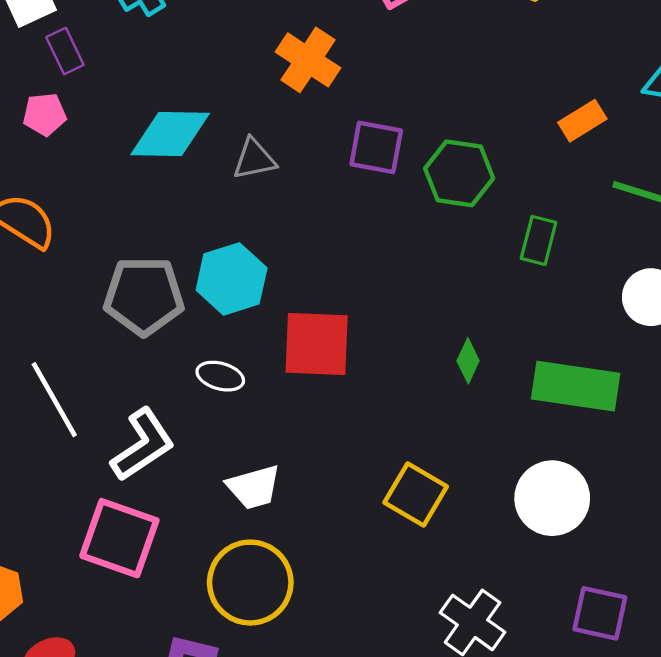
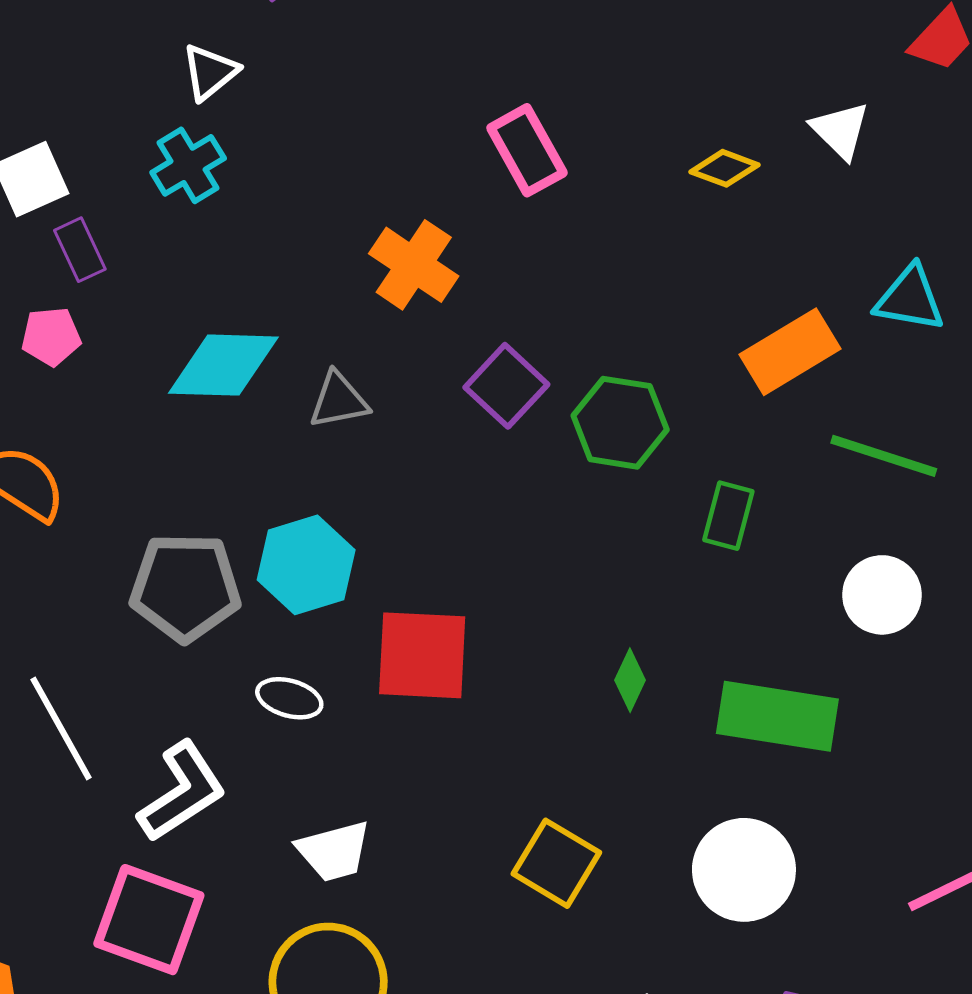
orange rectangle: (582, 121) -> (790, 352), size x1.5
purple square: (376, 147) -> (506, 386), turned 32

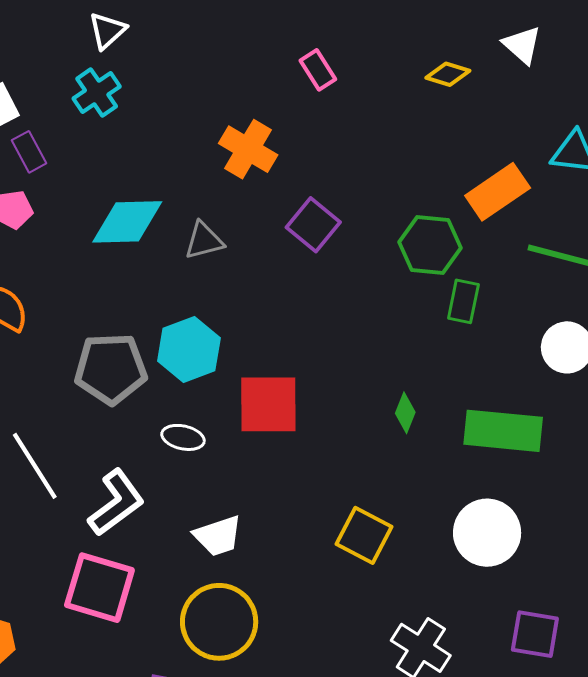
pink rectangle: (527, 150) -> (318, 70), size x0.7
green hexagon: (620, 423) -> (430, 245), moved

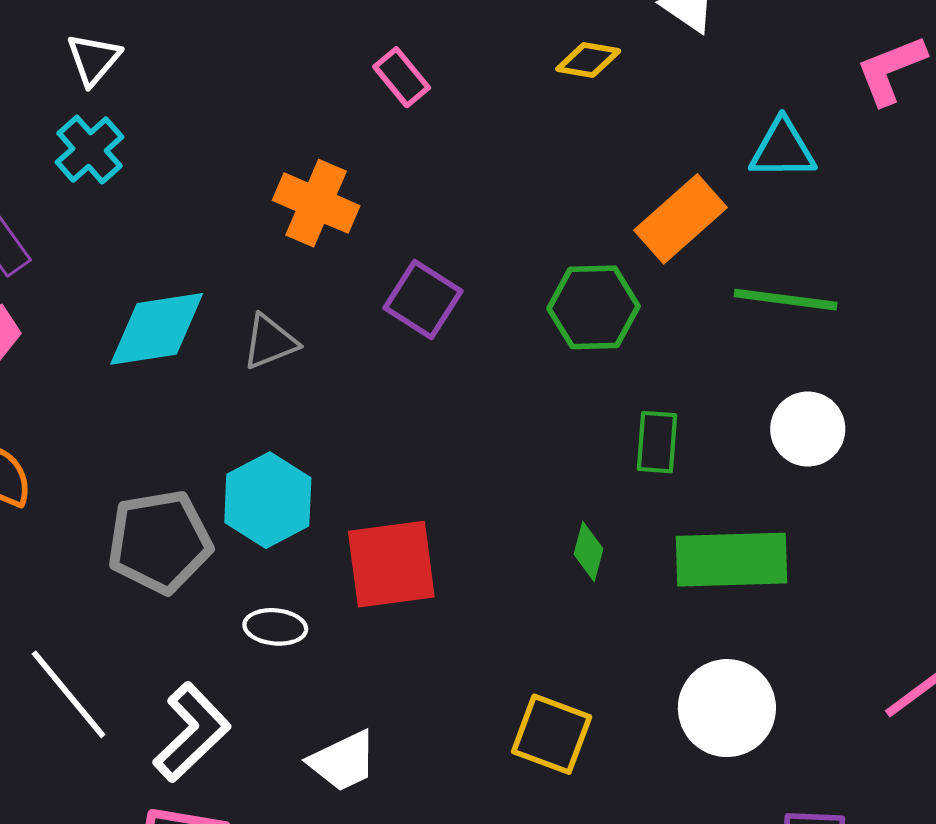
green rectangle: (463, 301) -> (657, 442), moved

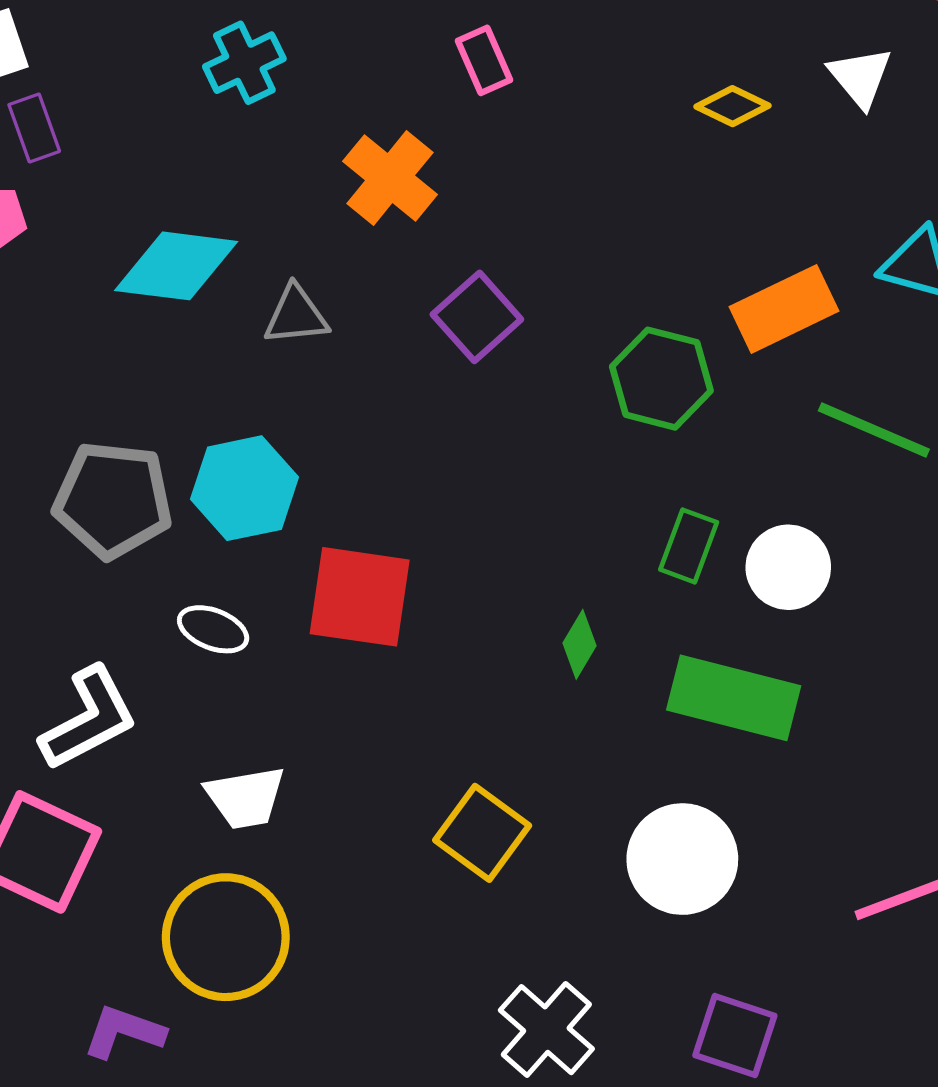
pink rectangle: (402, 77) -> (484, 60), moved
cyan cross: (90, 150) -> (244, 63), moved
white circle: (808, 429) -> (788, 567), moved

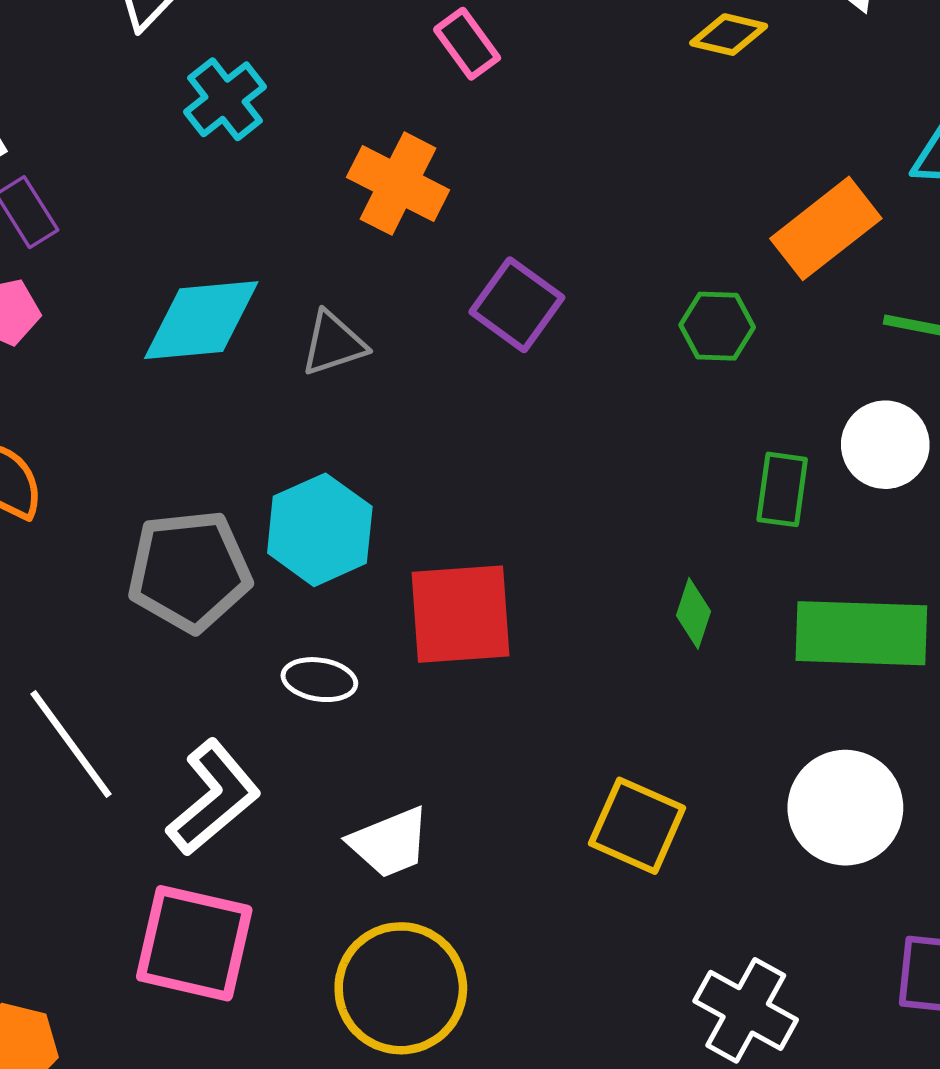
green hexagon: (661, 379) -> (717, 326), size x0.7
white circle: (788, 567) -> (885, 445), moved

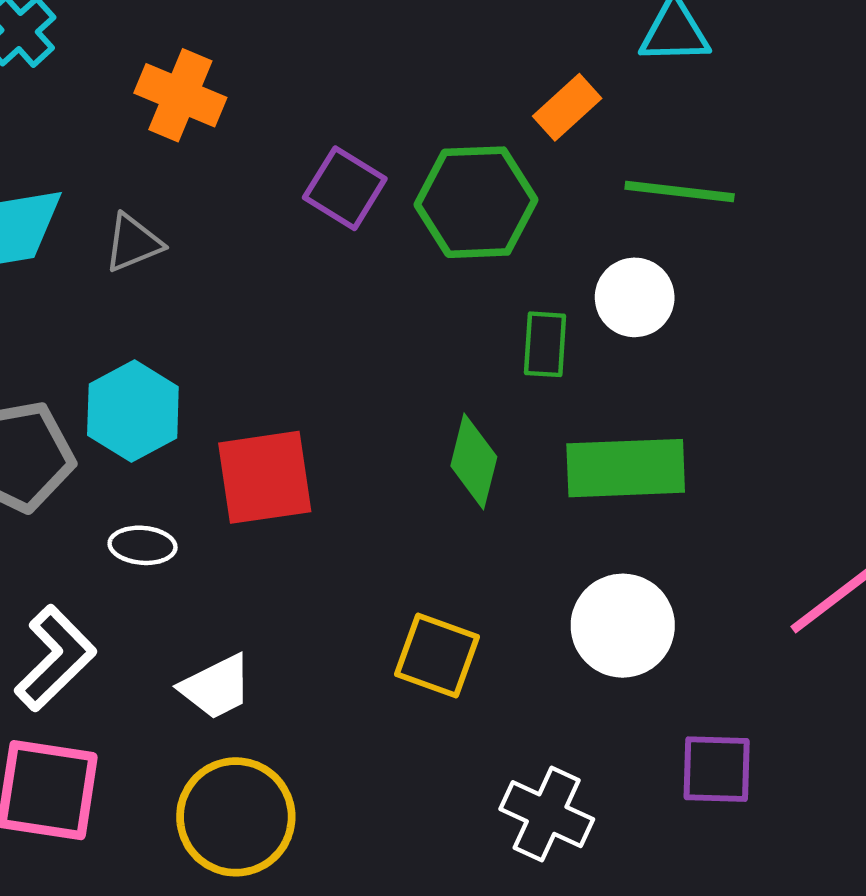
orange rectangle: (826, 228) -> (567, 107), size x0.7
purple square: (517, 305) -> (345, 188), moved
green hexagon: (717, 326) -> (476, 202), size x1.8
green diamond: (694, 613) -> (474, 461), size x1.5

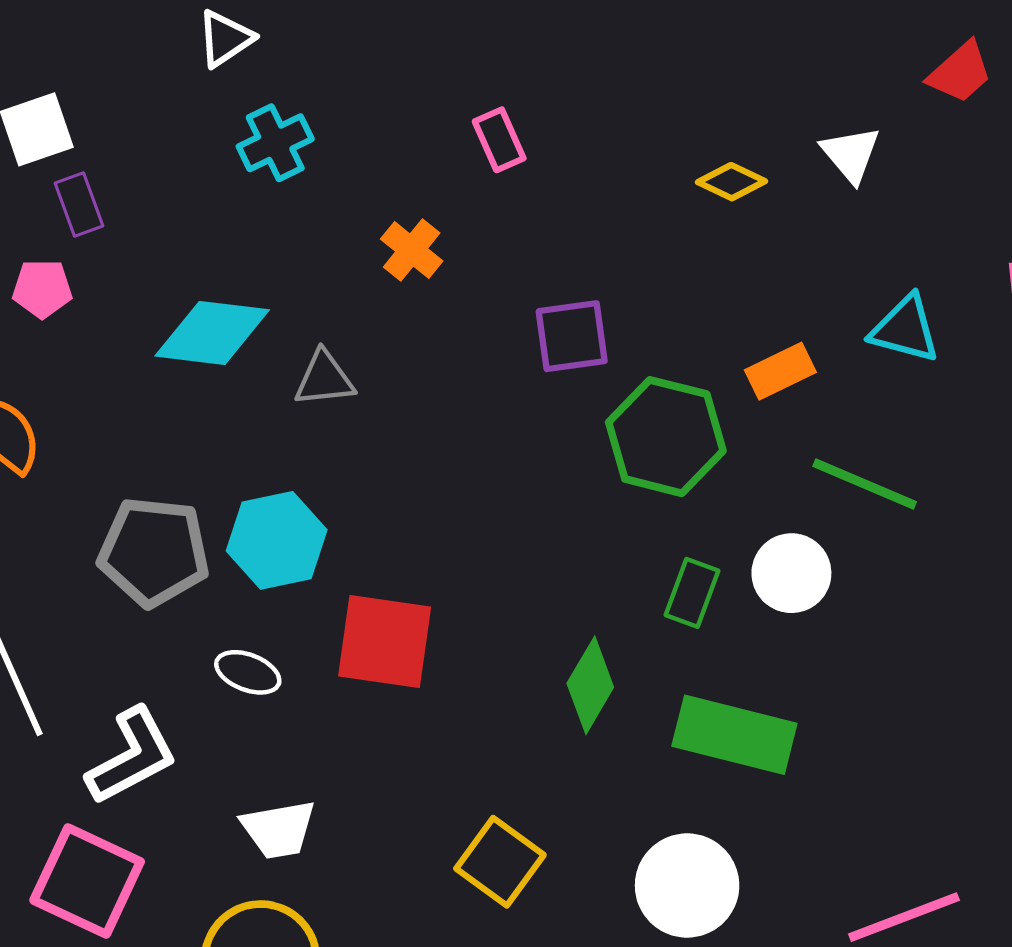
orange cross: (180, 95) -> (412, 250), size x0.7
purple square: (345, 188) -> (572, 336), moved, turned 34

